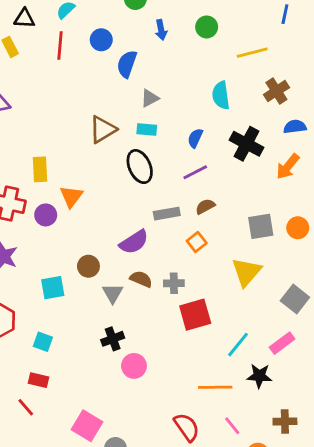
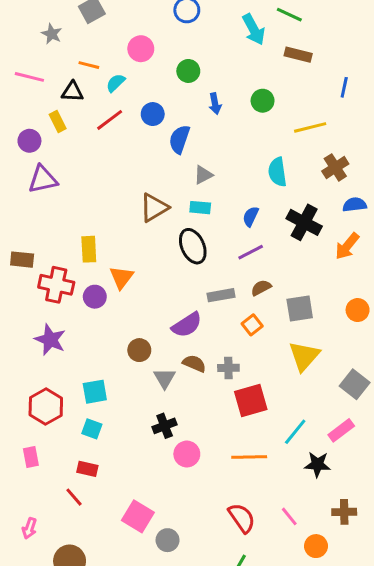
red line: (60, 45) -> (110, 120), turned 48
gray square: (261, 226) -> (300, 309), moved
cyan square: (53, 288) -> (95, 392), moved
orange line: (215, 387) -> (249, 457), moved

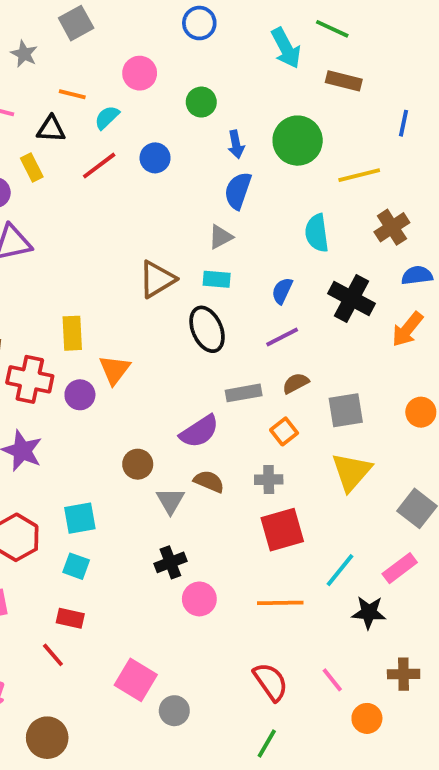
green circle: (263, 101) -> (298, 141), size x1.6
blue semicircle: (179, 139) -> (238, 191), moved
gray cross: (228, 368) -> (269, 480), moved

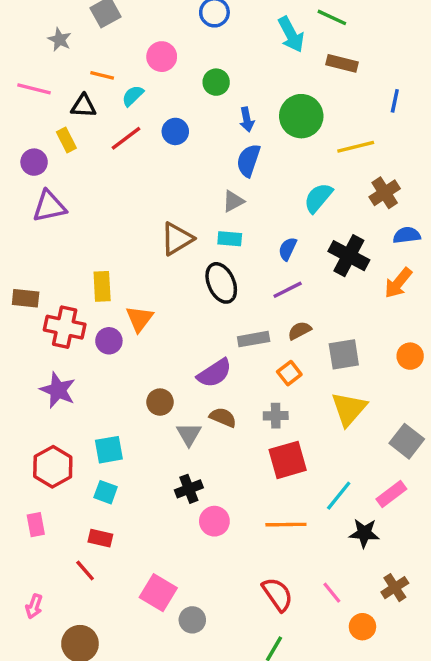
cyan semicircle: (317, 233) -> (318, 198), turned 48
brown cross: (404, 674) -> (395, 588), turned -32

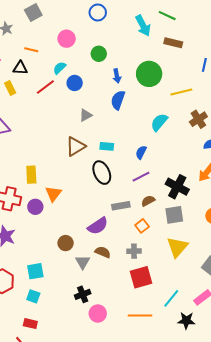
cyan semicircle: (133, 96) -> (59, 68), moved
gray triangle: (233, 201) -> (86, 115), moved
black cross: (349, 256) -> (177, 187), moved

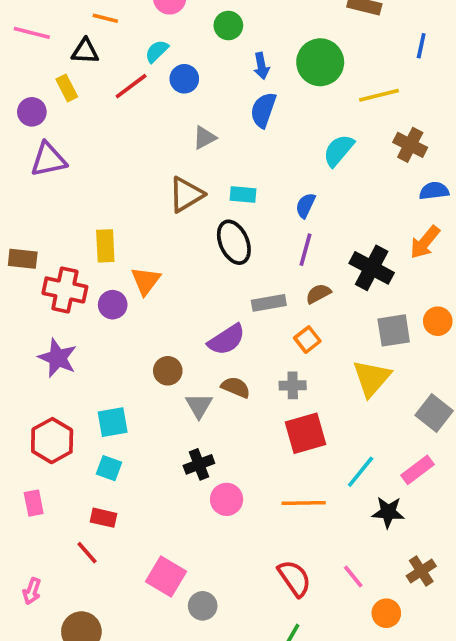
brown cross: (198, 119) -> (410, 145), turned -30
purple line: (141, 177) -> (306, 250), turned -48
gray square: (174, 215) -> (394, 330), moved

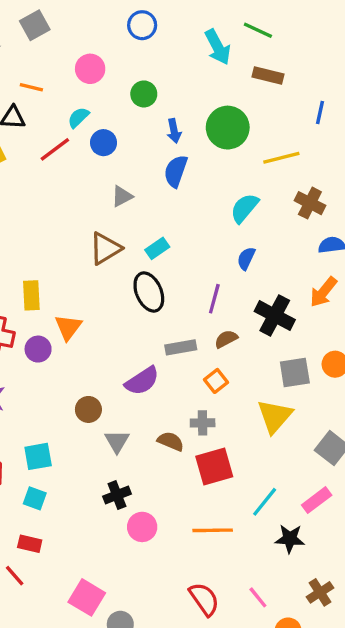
cyan rectangle: (243, 194) -> (157, 248), turned -40
blue semicircle: (306, 205) -> (246, 258), moved
brown semicircle: (236, 387) -> (171, 441), moved

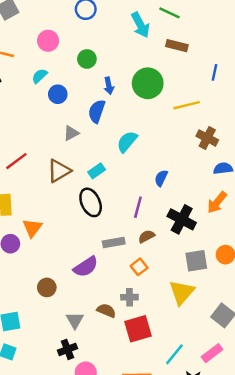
red line: (55, 149) -> (16, 161), moved
blue semicircle: (176, 171) -> (97, 111), moved
cyan semicircle: (244, 208) -> (127, 142), moved
gray triangle: (117, 441) -> (75, 320), moved

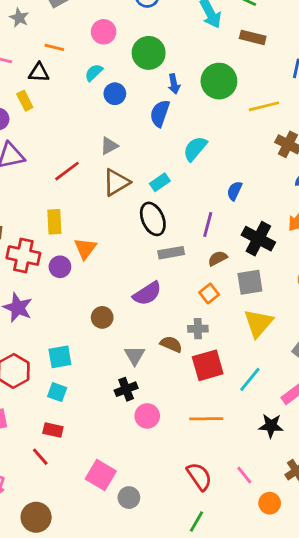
green circle: (87, 59) -> (149, 53), size x1.5
gray triangle: (71, 133) -> (109, 146), moved
gray rectangle: (114, 242) -> (171, 253), moved
gray square: (196, 261) -> (250, 282), moved
cyan line: (174, 354) -> (250, 379), moved

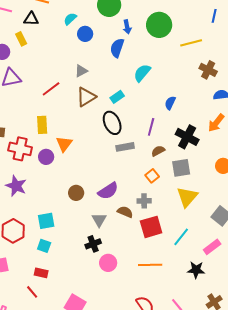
purple semicircle: (147, 294) -> (108, 191), moved

